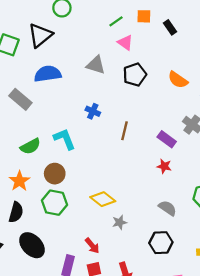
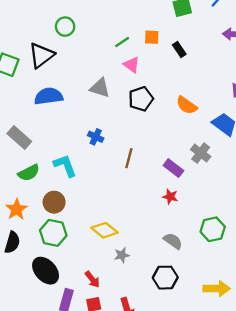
gray rectangle: (20, 99) -> (19, 138), moved
black ellipse: (32, 245) -> (46, 271), moved

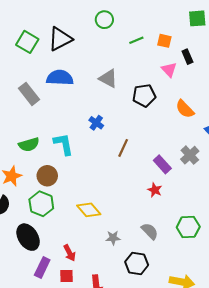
green circle: (65, 27) -> (104, 20), moved
pink triangle: (131, 65) -> (169, 70), moved
gray rectangle: (19, 138) -> (29, 94), moved
gray star: (122, 255) -> (113, 238), moved

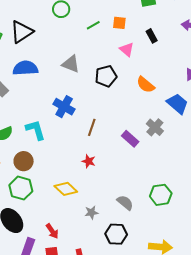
black rectangle: (187, 57) -> (152, 36), moved
blue cross: (96, 123) -> (64, 107), size x1.5
red star: (155, 190) -> (89, 161), moved

